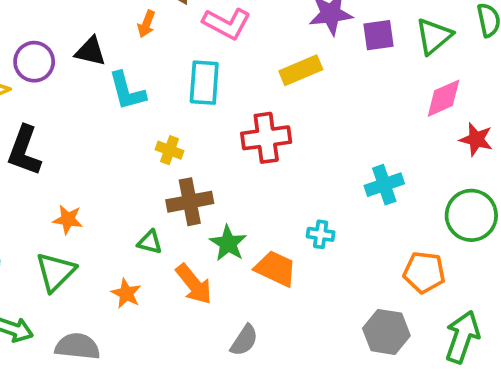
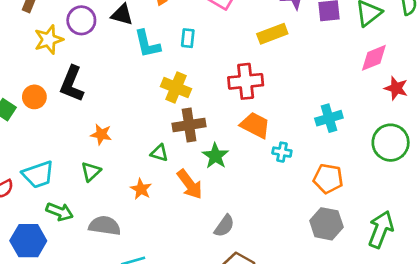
cyan rectangle: (204, 83) -> (188, 38), moved, size x0.6
yellow cross: (170, 150) -> (176, 88), size x1.5
orange trapezoid: (275, 269) -> (255, 125), moved
green triangle: (55, 272) -> (91, 172), size x0.7
orange pentagon: (424, 272) -> (328, 179), moved

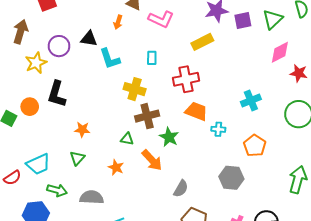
cyan rectangle: (188, 38) -> (152, 58), moved
orange pentagon: (328, 179) -> (255, 146), turned 30
gray hexagon: (326, 224) -> (231, 178), moved

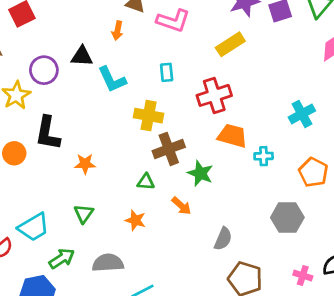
orange star: (82, 130) -> (85, 164), moved
orange arrow: (152, 160) -> (181, 206), size x0.7
green arrow: (57, 190) -> (62, 259), turned -42

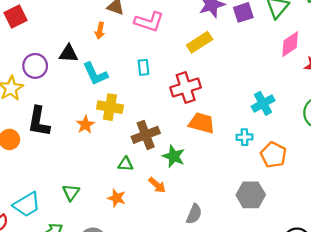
yellow cross: (149, 116) -> (110, 107), moved
cyan cross: (264, 156) -> (245, 137), moved
orange star: (85, 164) -> (85, 125), moved, turned -30

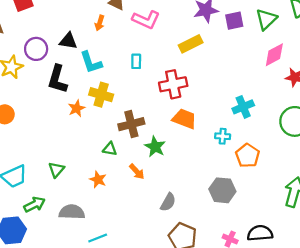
black L-shape: (39, 121) -> (57, 79), moved

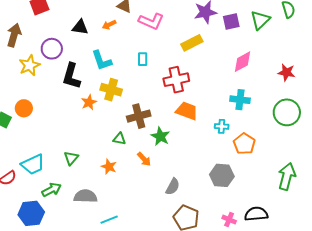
orange arrow: (100, 23) -> (109, 25), turned 48
black triangle: (68, 41) -> (80, 27), moved
pink diamond: (274, 55) -> (243, 62), moved
cyan cross: (243, 107) -> (240, 100), turned 30

